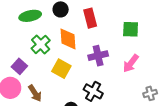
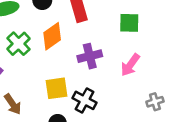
orange diamond: (68, 39) -> (52, 36), turned 60
yellow square: (61, 69) -> (57, 88), moved, turned -36

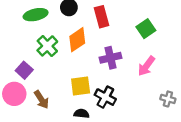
green square: (129, 23) -> (146, 29), turned -36
gray cross: (155, 102) -> (168, 99), turned 32

